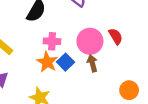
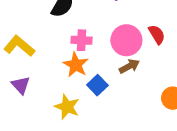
blue square: (65, 62) -> (97, 85), moved
brown arrow: (92, 63) -> (129, 66), turned 77

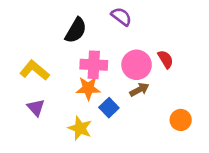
pink cross: (82, 40) -> (94, 65), size x1.4
orange star: (76, 65) -> (88, 88), turned -30

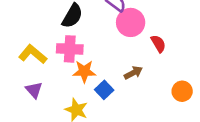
pink cross: (94, 65) -> (70, 49), moved
pink circle: (137, 65) -> (131, 22), moved
orange circle: (181, 120) -> (182, 91), moved

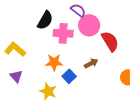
red semicircle: (158, 44) -> (110, 41), size x1.5
pink cross: (70, 49) -> (63, 33), moved

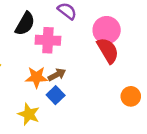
pink circle: (89, 25) -> (107, 30), moved
brown arrow: (91, 63) -> (57, 75), moved

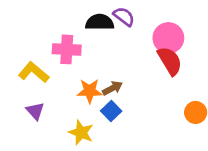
black semicircle: (25, 24) -> (100, 22), moved, turned -120
pink cross: (48, 40) -> (67, 49), moved

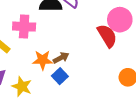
pink circle: (168, 38) -> (120, 20), moved
yellow star: (81, 133) -> (22, 87), moved

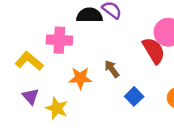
brown arrow: (61, 58) -> (112, 69), moved, turned -98
blue square: (60, 76) -> (134, 96), moved

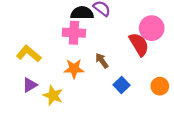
pink cross: (59, 40) -> (74, 33), moved
purple triangle: (30, 96) -> (30, 85), turned 42

